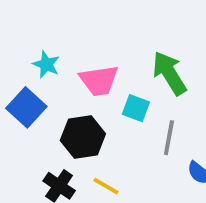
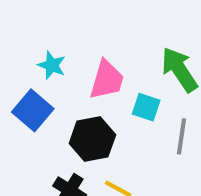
pink trapezoid: (99, 80) -> (107, 80), turned -63

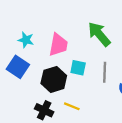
cyan square: (146, 107) -> (78, 68), moved

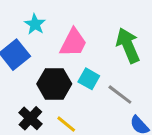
gray line: (105, 72) -> (120, 95), turned -72

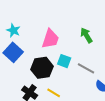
cyan star: (35, 24) -> (13, 30), moved
green arrow: (128, 45) -> (86, 35), size x0.7

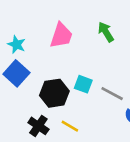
green arrow: (86, 35) -> (106, 32), moved
pink trapezoid: (50, 39) -> (61, 36), moved

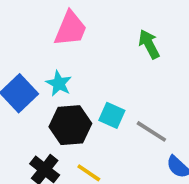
pink trapezoid: (61, 36) -> (71, 29), moved
cyan star: (17, 44) -> (59, 83), moved

